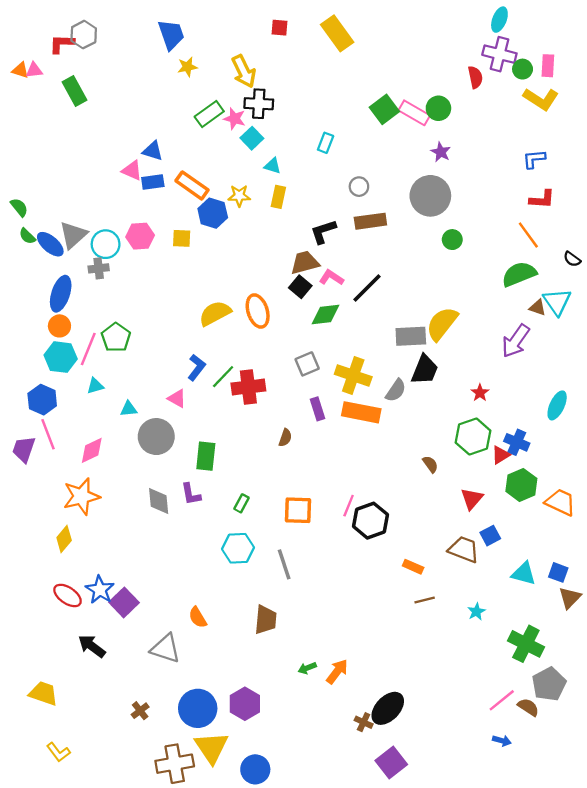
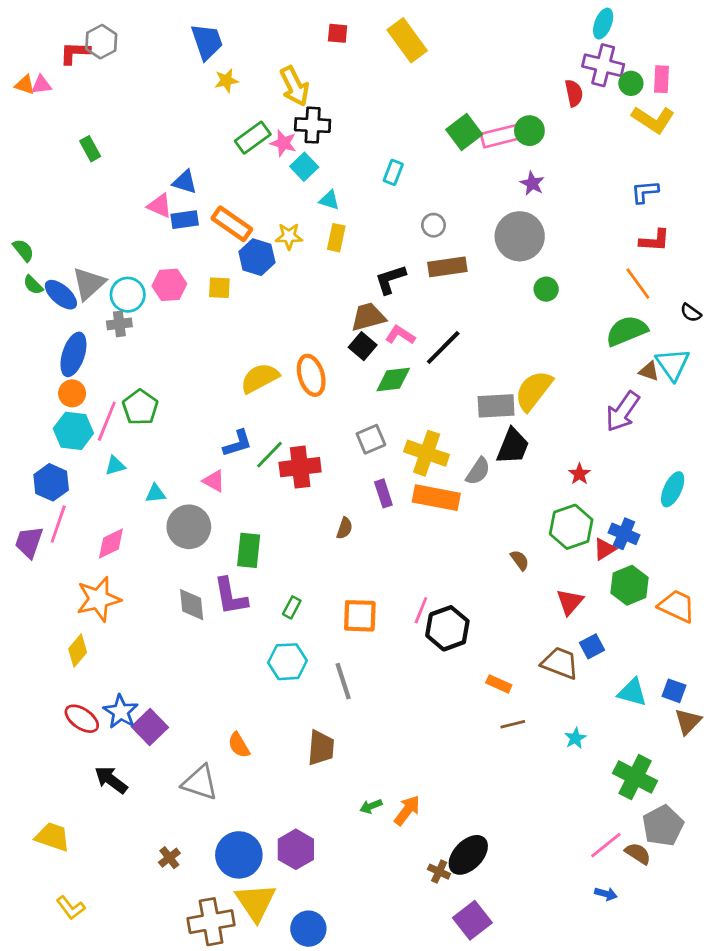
green rectangle: (74, 91) -> (90, 149), moved, size x0.7
pink rectangle: (414, 113) -> (500, 136), turned -44
blue L-shape: (197, 367) -> (237, 443), turned 35
pink line: (48, 434) -> (58, 524), turned 40
purple L-shape: (191, 494) -> (231, 596), size x1.4

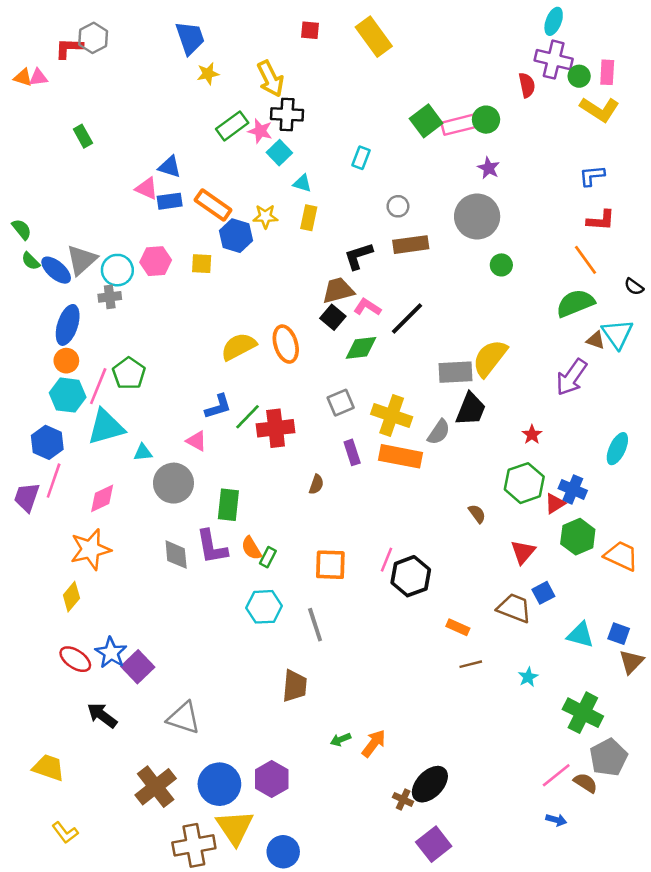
cyan triangle: (115, 466) -> (106, 427), size x2.0
orange semicircle: (239, 745) -> (251, 548), moved
brown cross: (169, 858) -> (156, 787), size x2.0

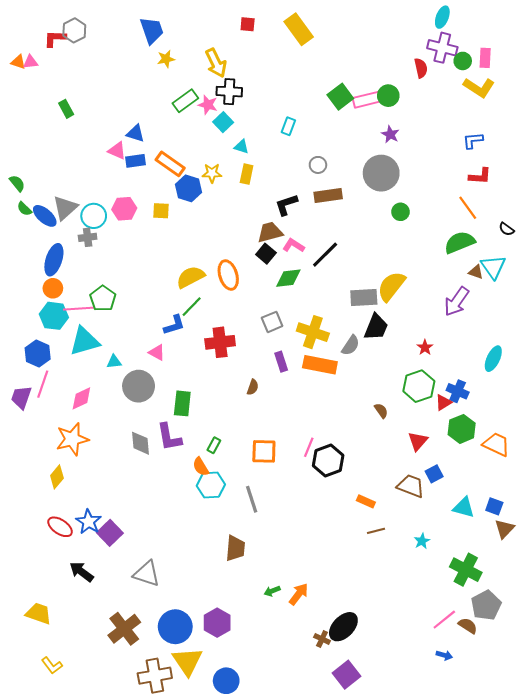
pink line: (98, 386) -> (78, 309), turned 64
green line: (247, 417) -> (192, 307), moved
orange semicircle: (251, 548) -> (201, 467), moved

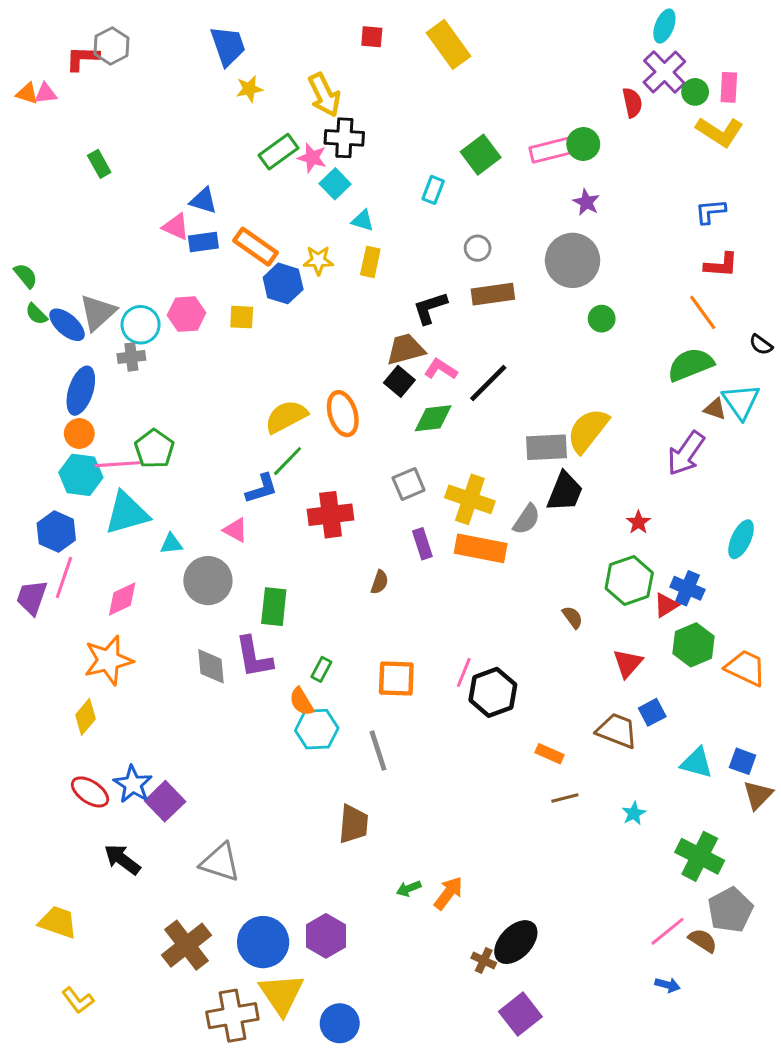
purple cross: (442, 48) -> (664, 72), turned 32
green square: (340, 97) -> (481, 155), moved

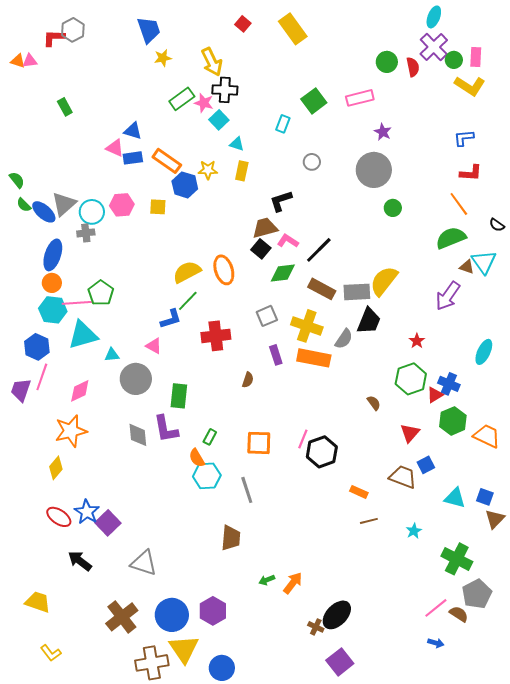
red square: (372, 37) -> (243, 24), turned 35
green circle: (583, 144) -> (387, 62), moved
brown rectangle: (493, 294) -> (322, 289), moved, turned 36

